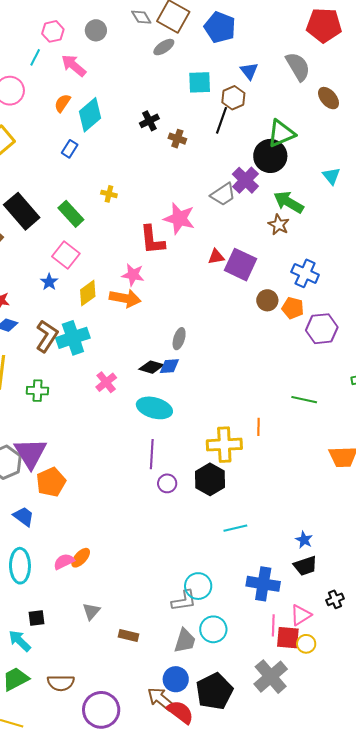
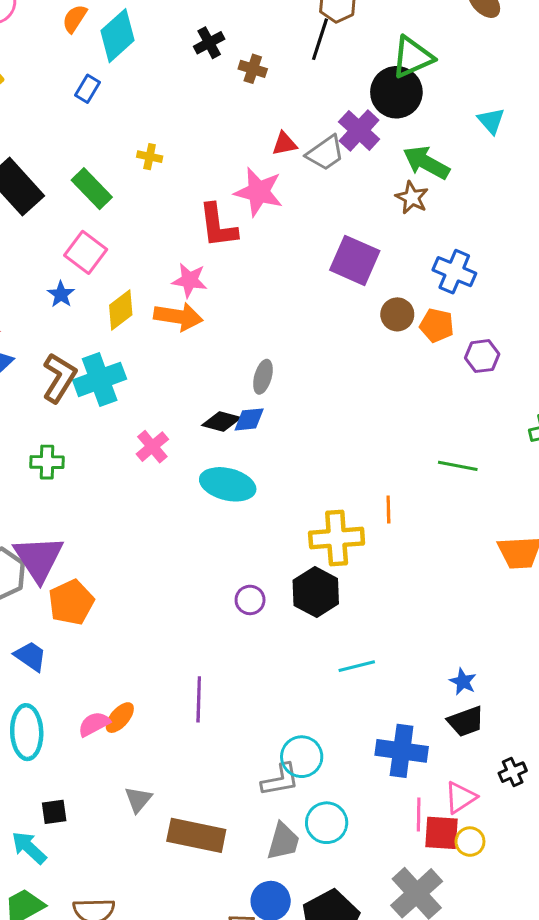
red triangle: (216, 257) -> (284, 144), moved
purple hexagon: (322, 329) -> (482, 356), size x0.7
purple line: (152, 454) -> (199, 699), moved
brown rectangle: (129, 635) -> (196, 835), size x1.8

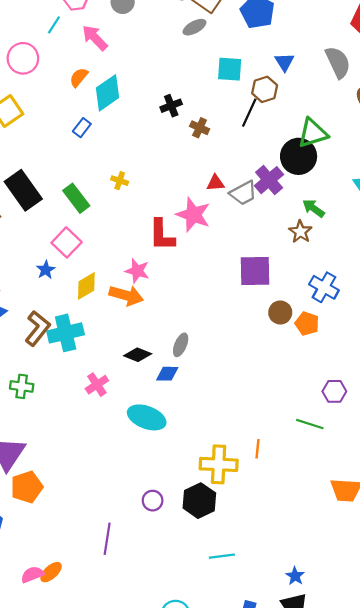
green arrow: (426, 163) -> (314, 208), size x0.7
purple square: (355, 260) -> (255, 271), turned -32
purple hexagon: (482, 356) -> (334, 391), moved
black diamond: (221, 421) -> (138, 355), moved
purple line: (199, 699) -> (107, 539), moved

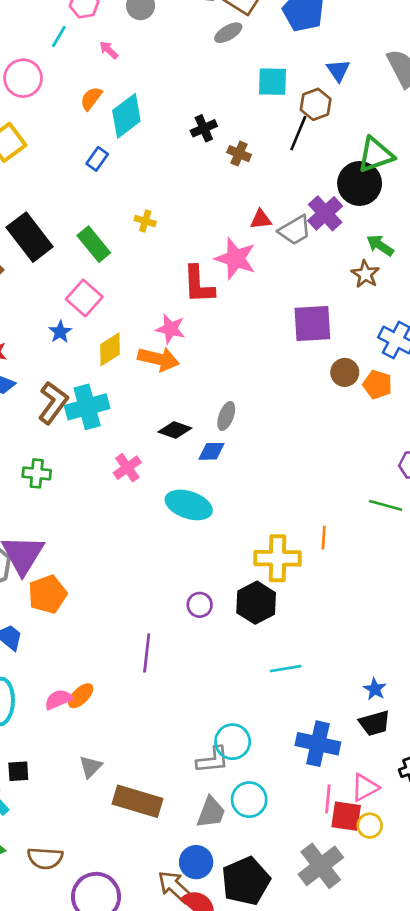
pink arrow: (95, 38) -> (109, 50), size x0.6

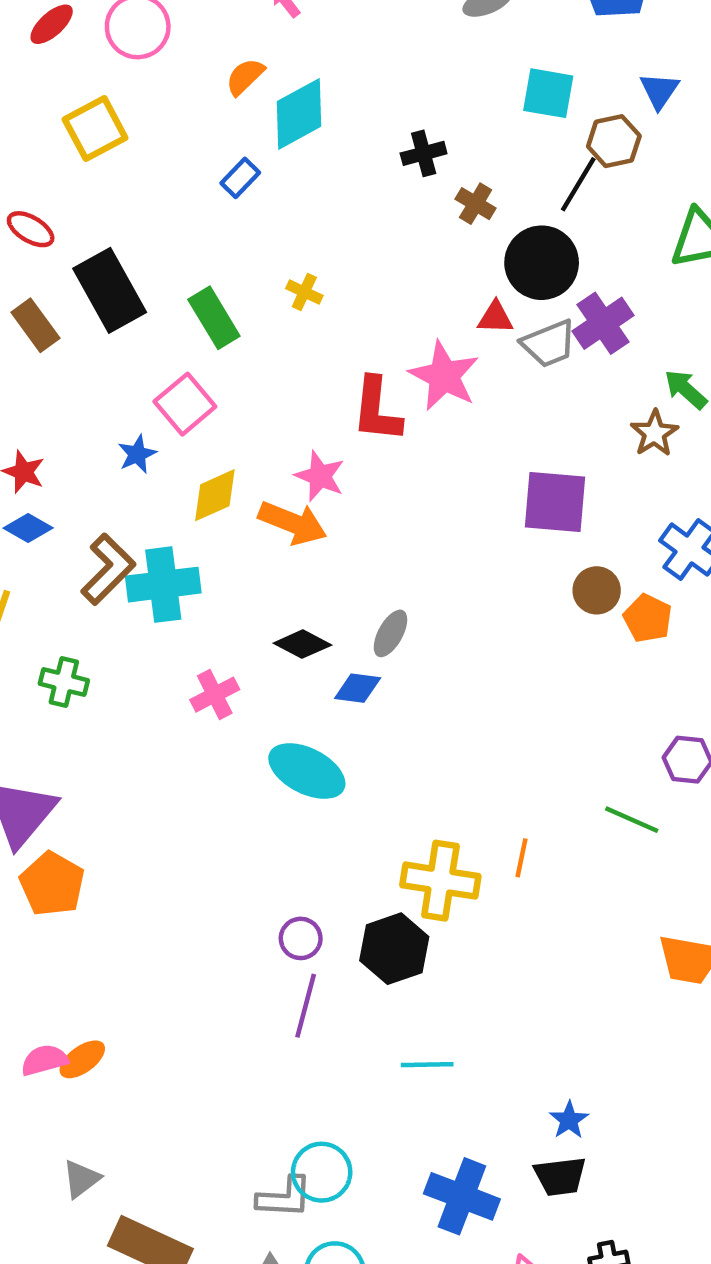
black circle: (360, 183) -> (542, 263), moved
orange pentagon: (47, 594) -> (52, 884), turned -30
purple line: (147, 653) -> (306, 1006), moved

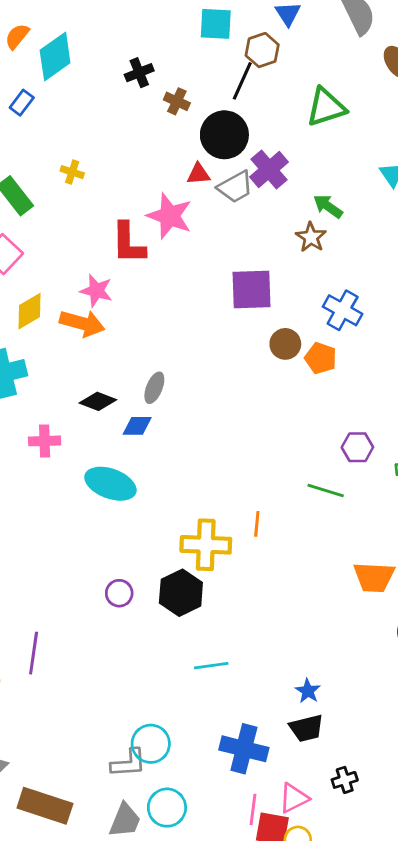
pink cross: (215, 695) -> (45, 441), turned 32
purple line: (306, 1006) -> (34, 653), moved

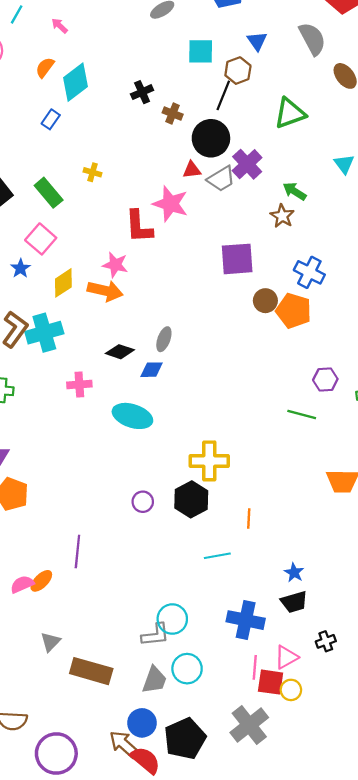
orange pentagon: (321, 358) -> (294, 311), size x1.4
orange line: (257, 524) -> (249, 518), moved

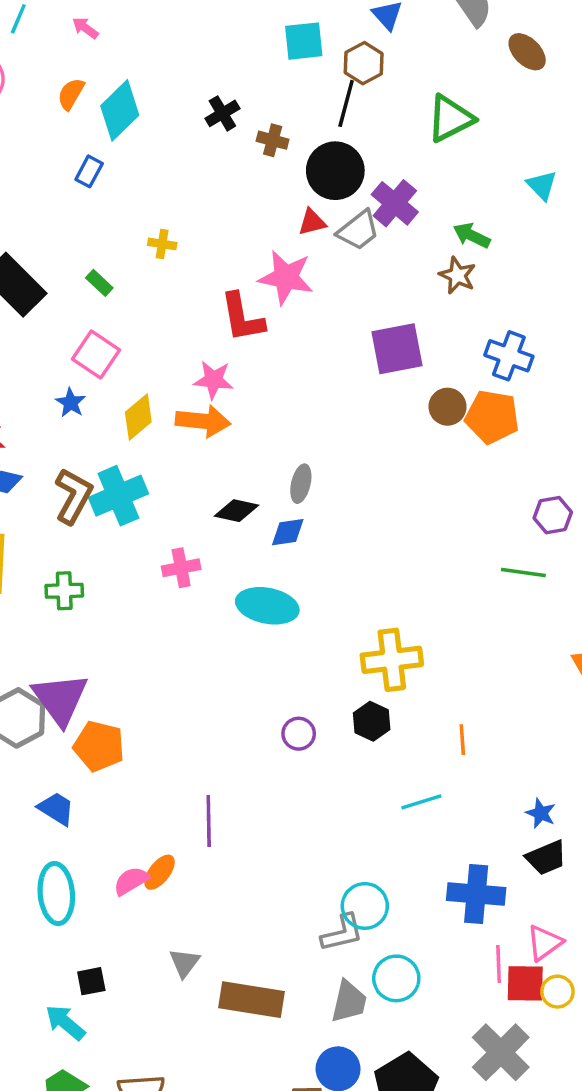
green rectangle: (49, 193) -> (99, 283), size x0.6
black hexagon: (191, 499) -> (372, 721), size x0.7

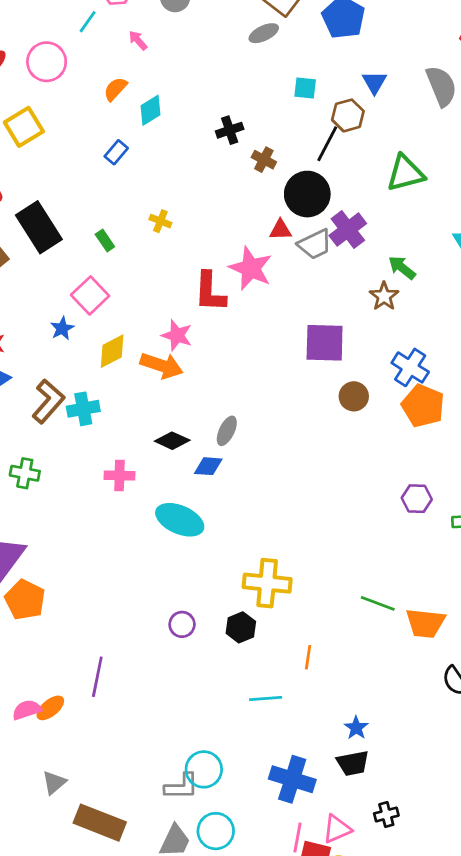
cyan square: (304, 41) -> (305, 88), size x0.7
cyan diamond: (120, 110) -> (150, 110), size x0.7
orange pentagon: (492, 417) -> (423, 406), moved
cyan cross: (118, 496) -> (83, 409), size x0.7
green line: (523, 573) -> (378, 603), moved

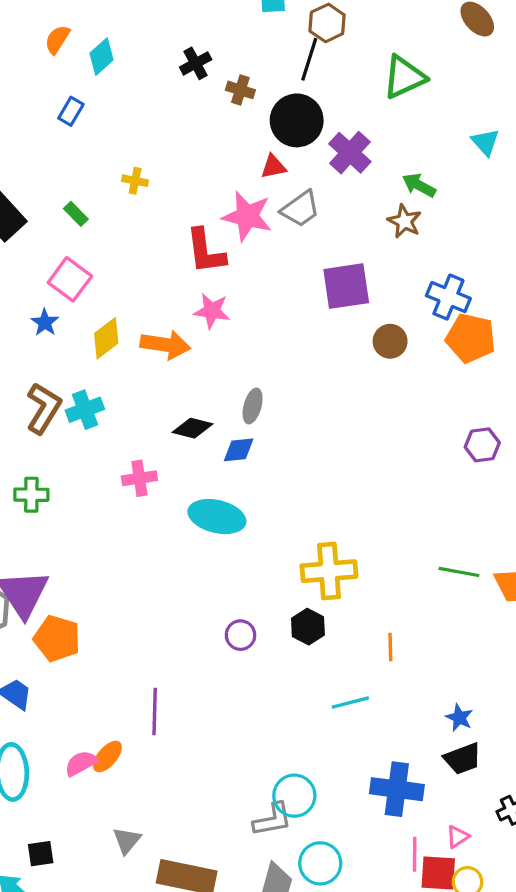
gray trapezoid: (315, 244) -> (300, 209), moved
pink star: (177, 335) -> (212, 311), moved
pink triangle: (337, 829) -> (458, 837), size x0.7

